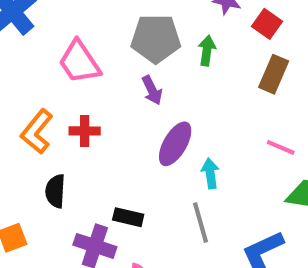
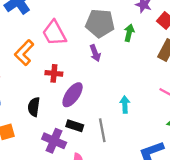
orange L-shape: (37, 132) -> (24, 53), moved
purple ellipse: (175, 144) -> (73, 95), moved
gray line: (200, 223) -> (102, 130), moved

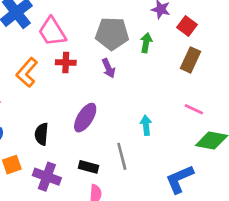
pink trapezoid: (54, 33) -> (52, 32), moved
red cross: (54, 73) -> (66, 62), moved
black rectangle: (75, 126) -> (89, 167), moved
purple cross: (54, 141) -> (47, 177), moved

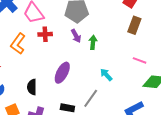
green arrow: (146, 43) -> (93, 42), moved
cyan arrow: (146, 125) -> (106, 75), turned -32
gray line: (122, 156) -> (91, 98), turned 54

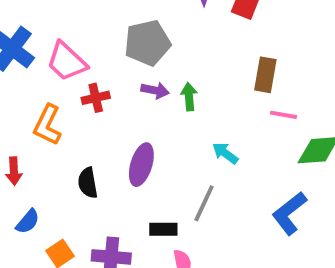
brown rectangle: (134, 25) -> (265, 75), moved
purple arrow: (76, 36) -> (155, 90), turned -40
black semicircle: (32, 87) -> (88, 183), moved

